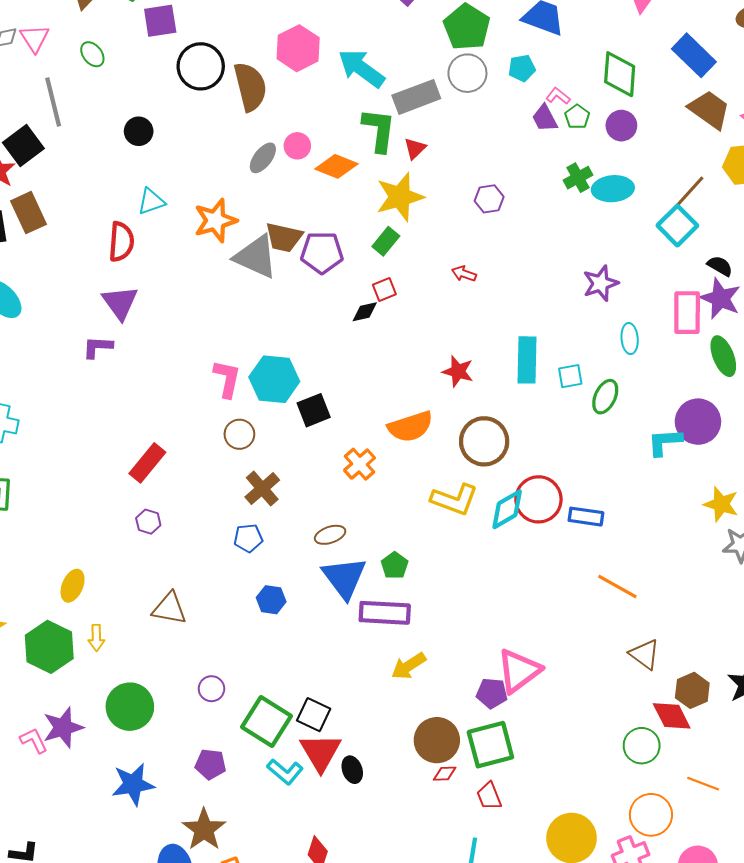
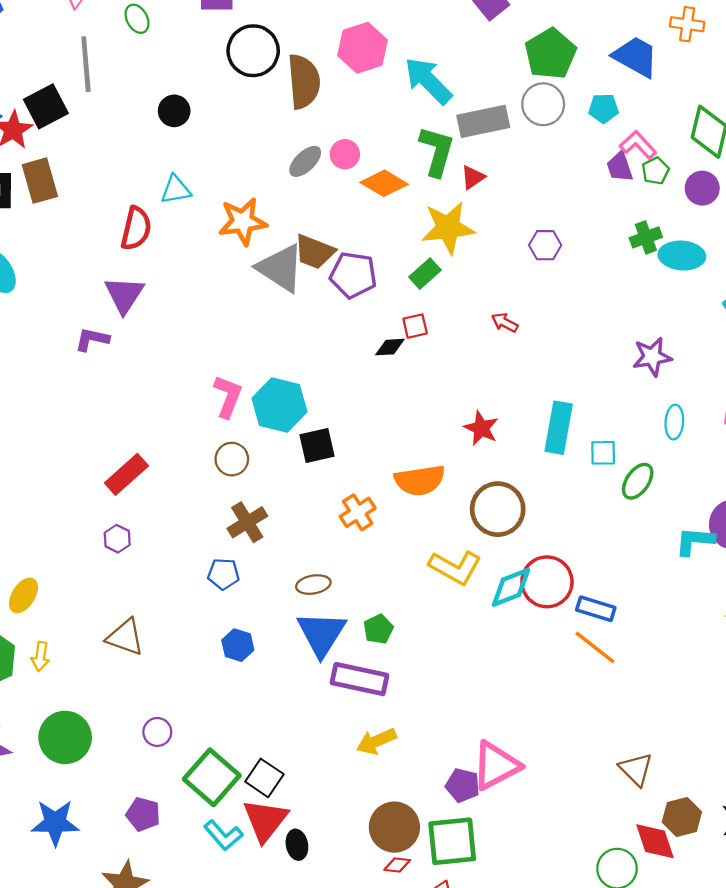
pink L-shape: (558, 96) -> (638, 145), size x1.4
orange line: (617, 586) -> (595, 647), moved

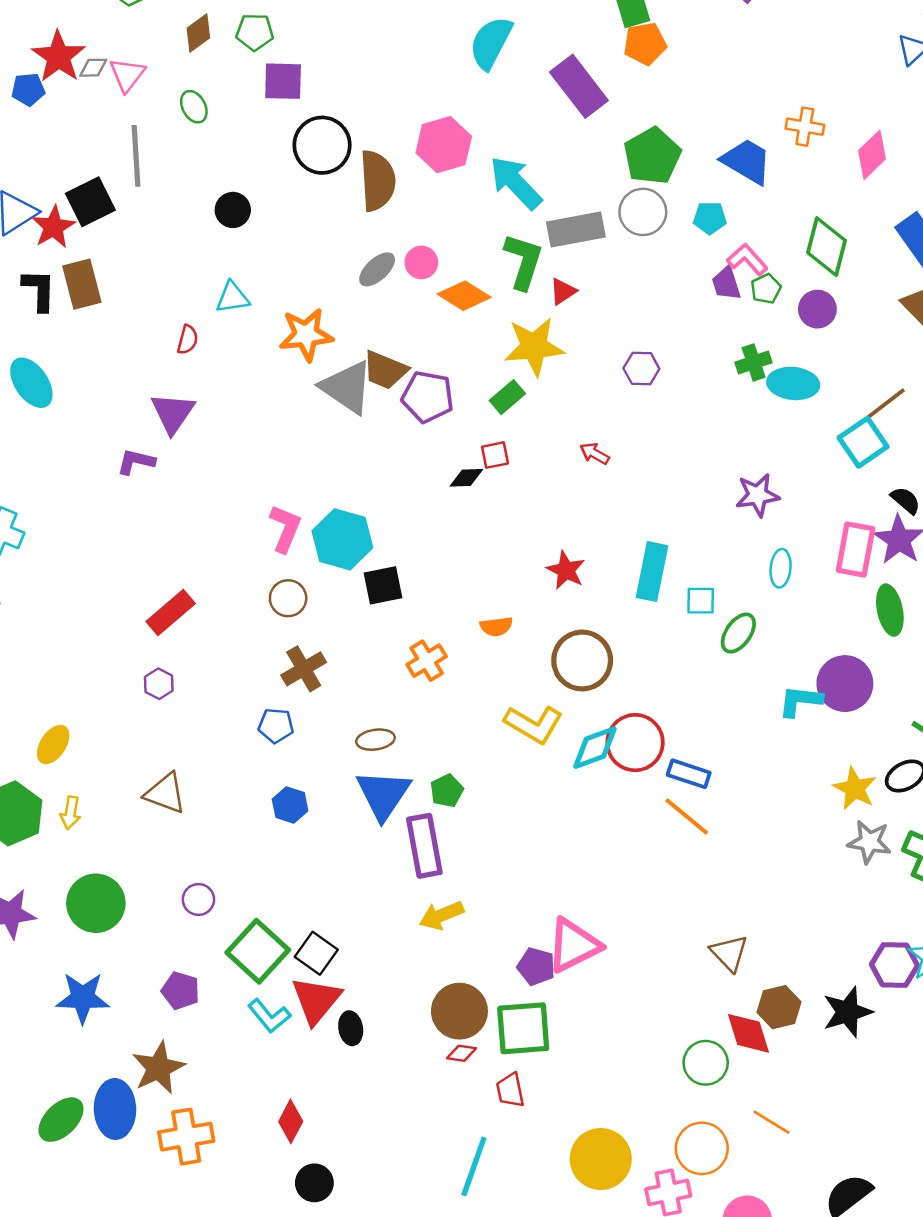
red semicircle: (136, 228) -> (188, 340), size x0.6
orange semicircle: (420, 480) -> (496, 627), size x0.6
purple rectangle: (360, 679) -> (424, 846), turned 66

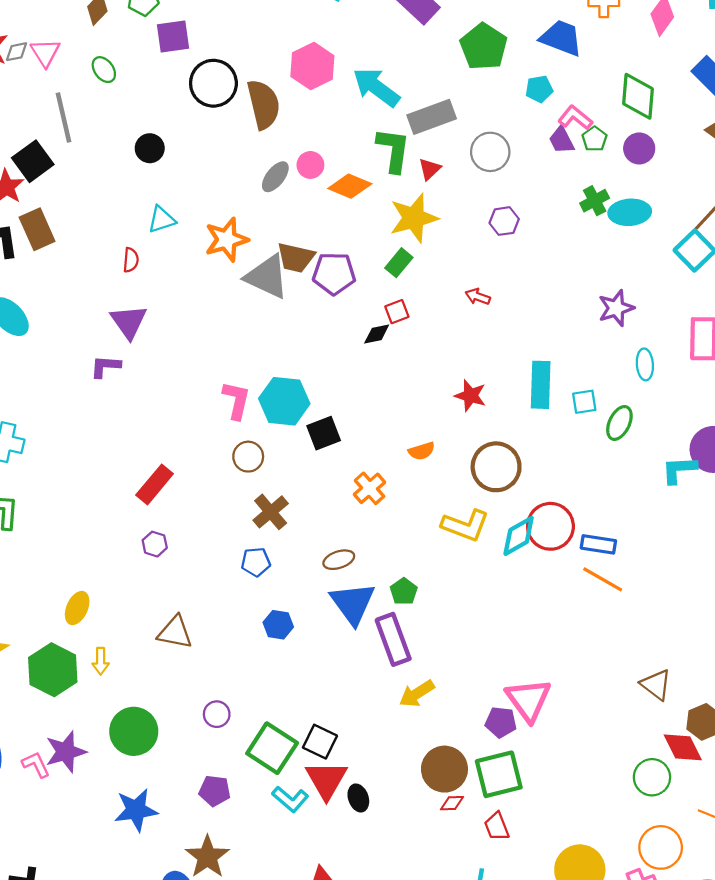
gray circle: (643, 212) -> (490, 152), moved
pink triangle: (574, 945) -> (528, 700), turned -30

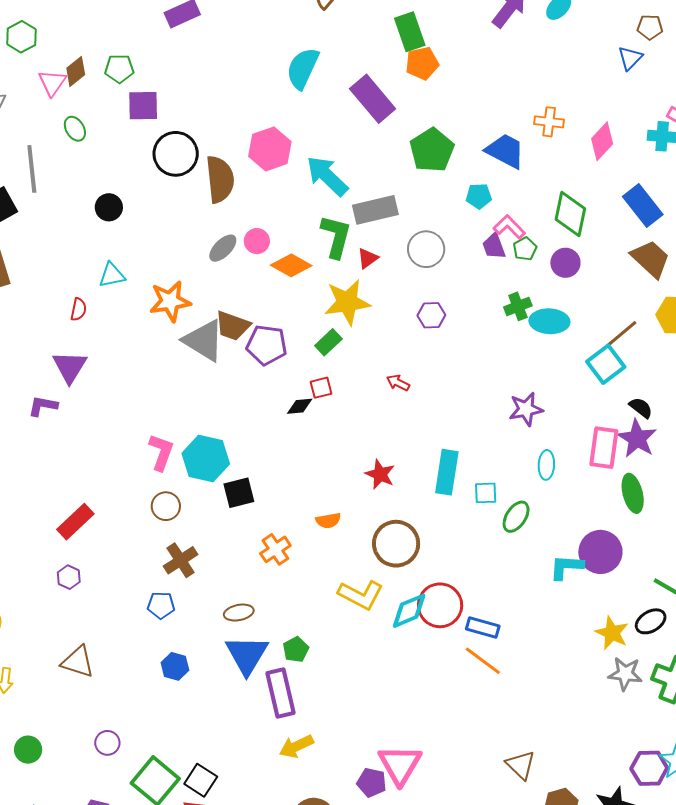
pink triangle: (45, 53) -> (52, 83), moved
green circle: (134, 731) -> (28, 750), size x0.6

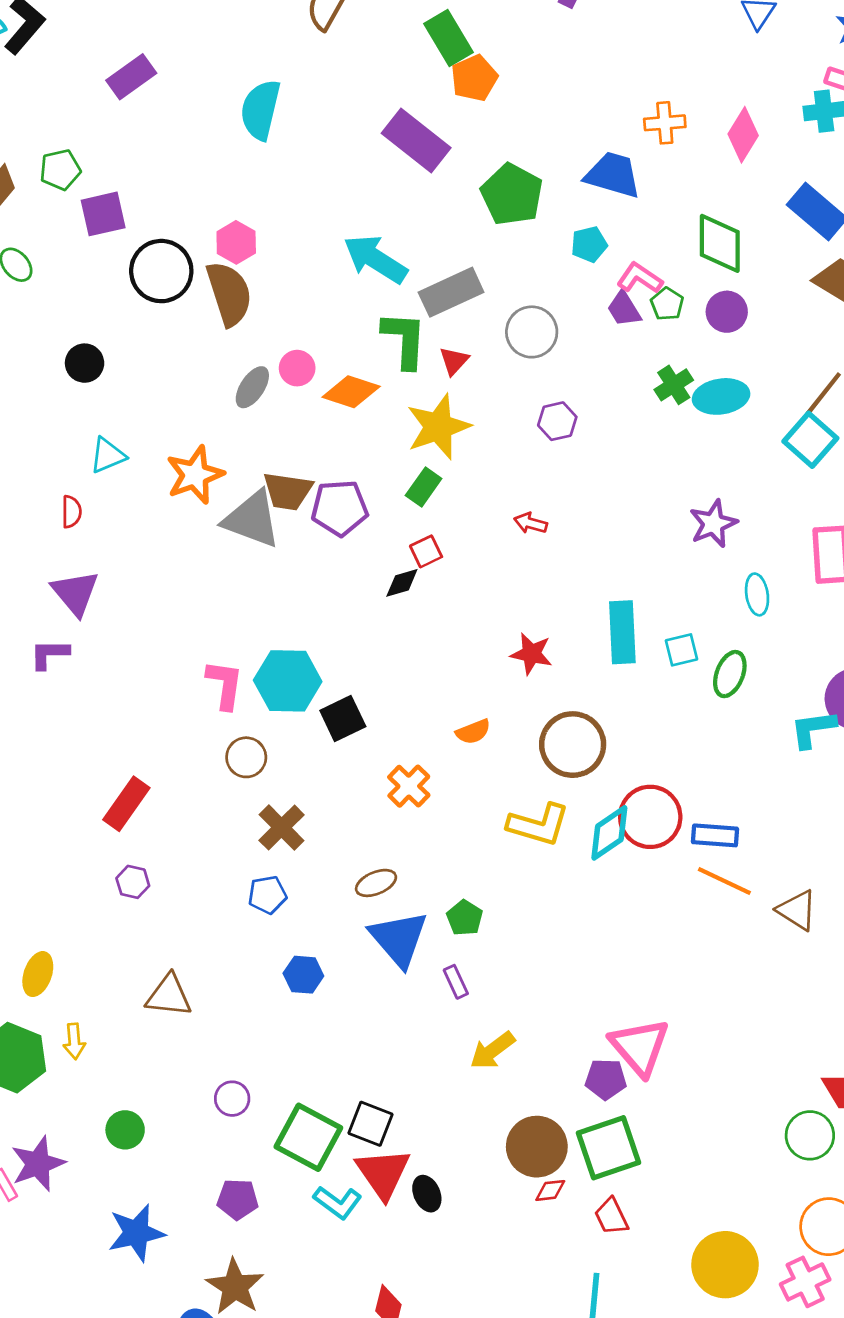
cyan semicircle: (303, 68) -> (260, 110), moved
pink hexagon: (270, 149) -> (236, 242), moved, size x0.7
purple rectangle: (281, 693) -> (456, 982), size x0.5
brown triangle: (521, 765) -> (797, 910), moved

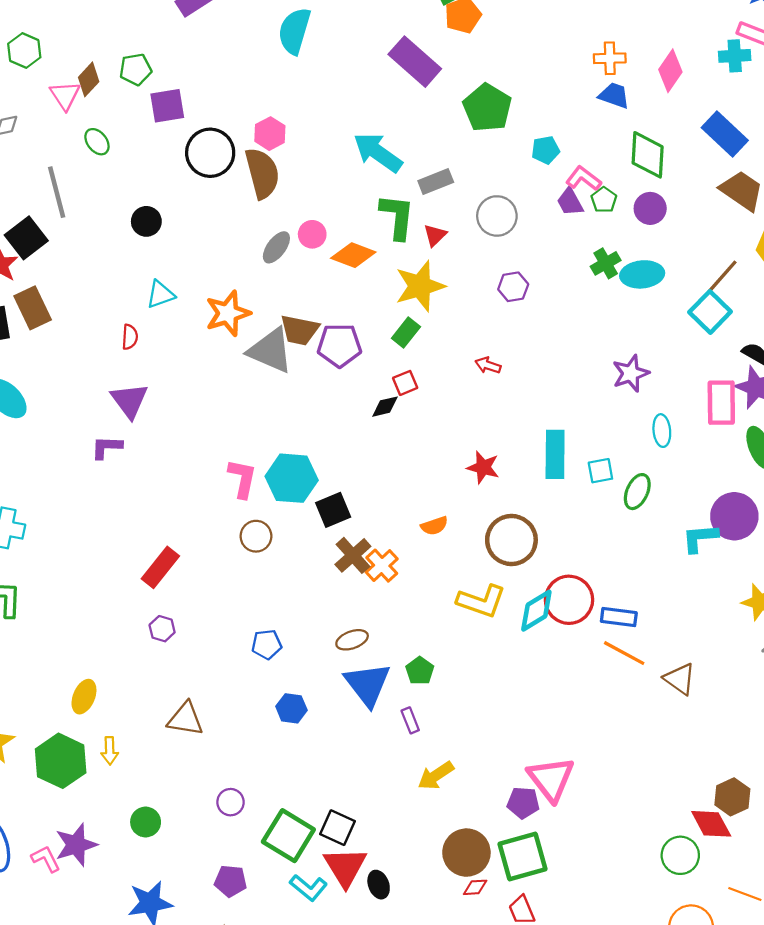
blue trapezoid: (613, 175) -> (614, 95), moved, size x0.7
gray rectangle: (451, 292) -> (436, 182), size x0.7
brown cross: (282, 828) -> (353, 555), moved

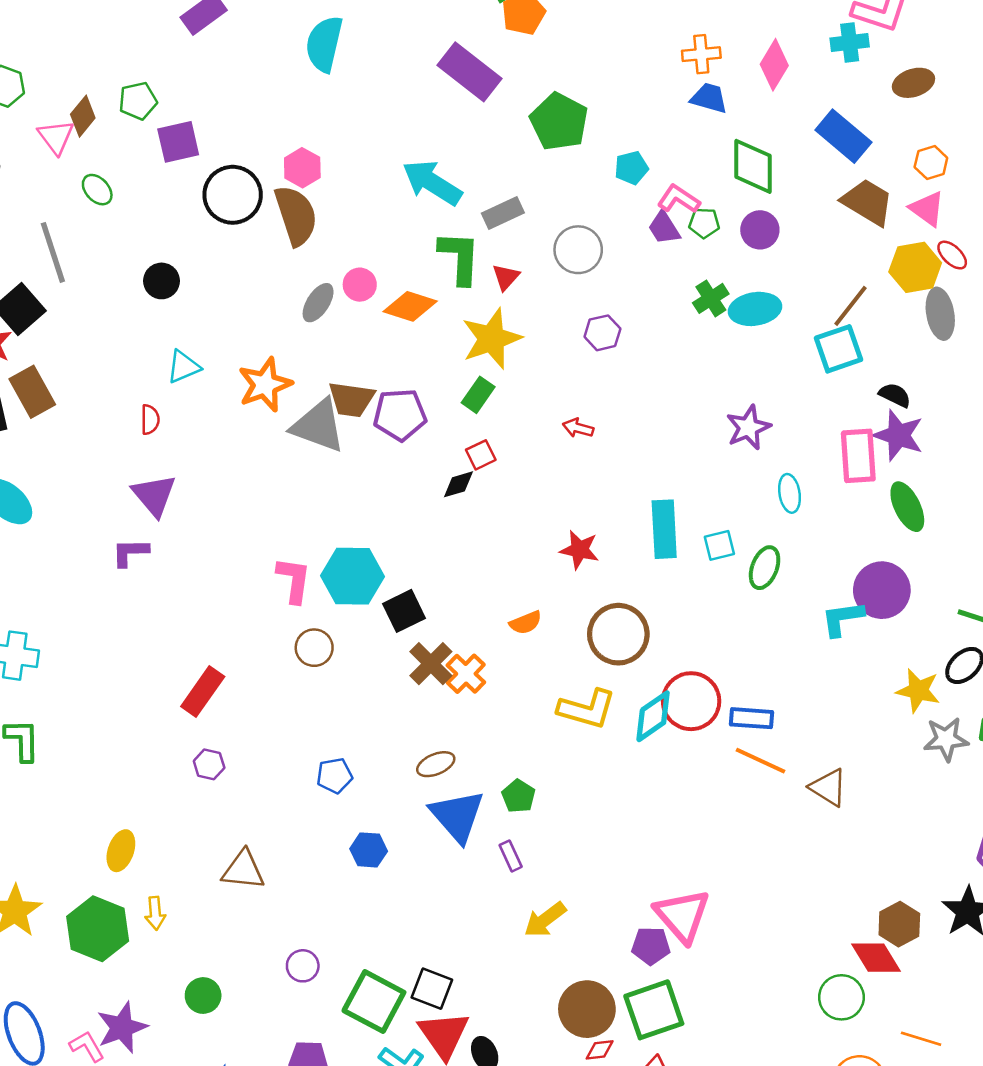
green pentagon: (604, 200) -> (704, 223), turned -30
cyan square: (710, 312) -> (838, 349), turned 30

